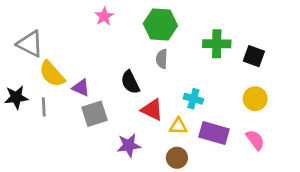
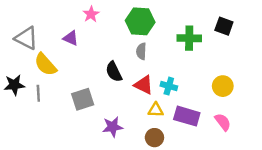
black square: (254, 56) -> (224, 26), moved
purple triangle: (81, 88) -> (71, 38), moved
red triangle: (152, 110) -> (144, 85), moved

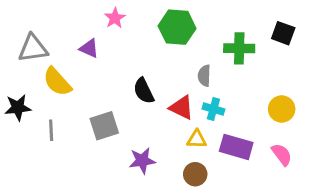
gray triangle: (26, 38) -> (33, 48), turned -35
gray semicircle: (141, 51) -> (204, 76), moved
gray line: (38, 93) -> (51, 130), moved

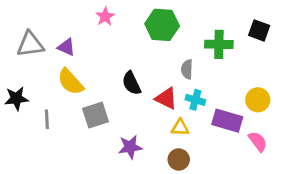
purple triangle: (89, 48) -> (66, 47), moved
yellow semicircle: (57, 82) -> (70, 82), moved
purple rectangle: (236, 147) -> (227, 121), moved

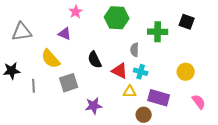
purple triangle: (66, 47) -> (65, 34), moved
purple rectangle: (227, 121) -> (159, 98), moved
pink semicircle: (258, 141) -> (199, 102), moved
brown circle: (179, 159) -> (144, 115), moved

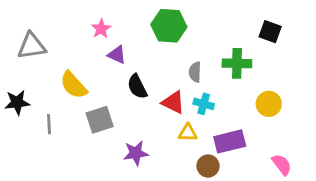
pink star: (76, 12) -> (101, 29), moved
green cross: (158, 32) -> (237, 63), moved
purple triangle: (65, 34) -> (117, 55), moved
purple rectangle: (159, 98) -> (230, 141), turned -30
pink semicircle: (199, 102) -> (282, 165), moved

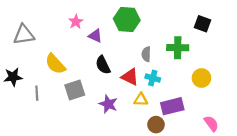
purple triangle: (117, 55) -> (95, 36), moved
purple star: (136, 153) -> (108, 104), moved, turned 30

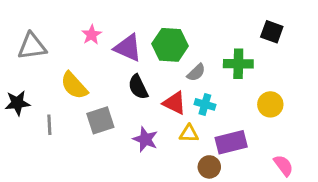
green hexagon: (127, 20) -> (170, 45), moved
pink star: (76, 22) -> (92, 35), moved
purple triangle: (95, 36) -> (128, 48), size x1.5
gray semicircle: (146, 54) -> (196, 72), turned -136

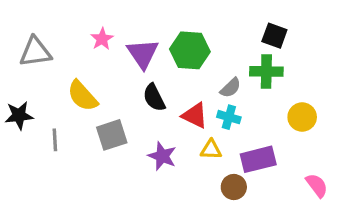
black square: (272, 32) -> (274, 36), moved
purple triangle: (128, 48) -> (143, 54), turned 32
gray semicircle: (196, 72) -> (231, 88), moved

